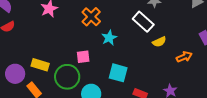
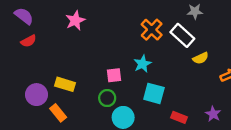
orange cross: (91, 17) -> (152, 30), moved
cyan star: (109, 38) -> (143, 64), moved
green circle: (67, 77) -> (107, 98), moved, size x0.6

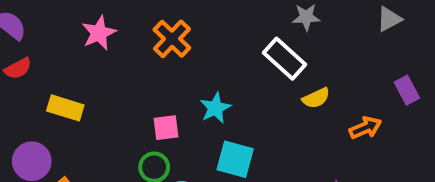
orange cross: (152, 30) -> (172, 39), moved
yellow rectangle: (65, 84) -> (65, 108), moved

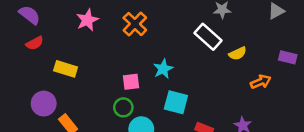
purple rectangle: (407, 90) -> (288, 57), turned -48
yellow semicircle: (316, 98) -> (238, 53), moved

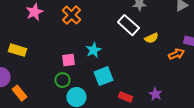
orange arrow: (261, 82) -> (176, 54), moved
cyan square: (176, 102) -> (103, 76), turned -36

